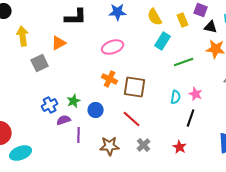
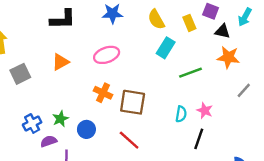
orange triangle: (59, 43) -> (60, 62), moved

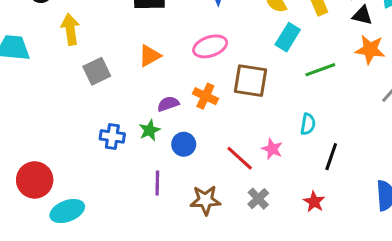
brown square: (133, 102) -> (250, 81), moved
pink star: (205, 110) -> (272, 149), moved
blue cross: (32, 123) -> (112, 136), turned 36
purple semicircle: (49, 141) -> (168, 104), moved

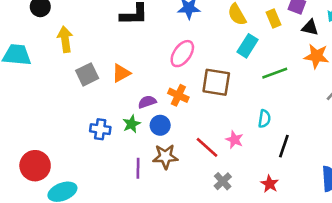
pink ellipse: (210, 46) -> (182, 54), turned -36
orange triangle: (150, 56) -> (121, 73), moved
blue circle: (184, 144) -> (160, 125), moved
brown star: (205, 200) -> (165, 157), moved

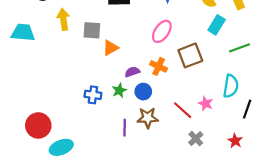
gray square: (87, 74) -> (92, 30), moved, turned 30
brown square: (216, 82) -> (190, 55), turned -30
cyan semicircle: (264, 119) -> (231, 86), size x1.5

